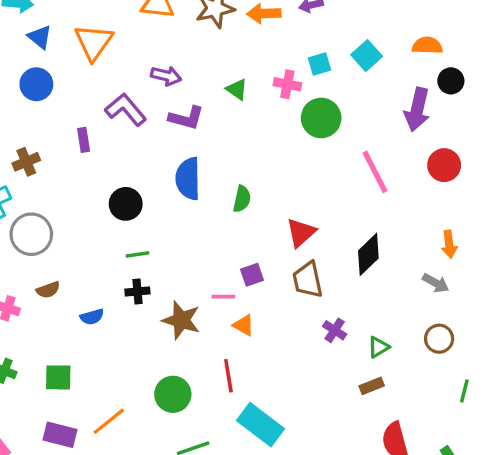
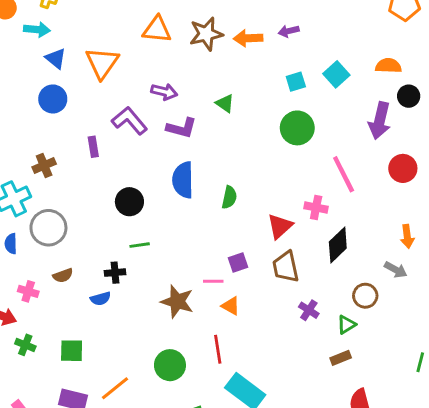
pink cross: (287, 84) -> (316, 207), moved
black cross: (137, 292) -> (115, 273), moved
brown circle: (439, 339) -> (365, 296), moved

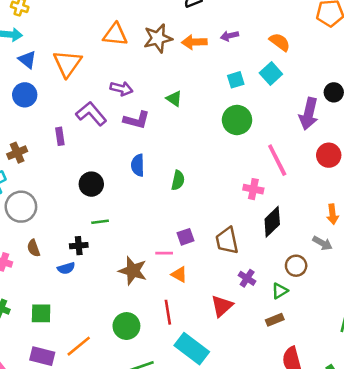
orange semicircle: (388, 66) -> (280, 42), moved, turned 35
blue semicircle: (183, 180) -> (138, 165), size x0.7
red triangle: (280, 226) -> (222, 306), moved
brown semicircle: (63, 275) -> (33, 248), turned 90

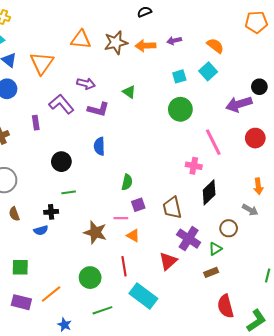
purple arrow: (309, 114) -> (239, 104), turned 60
green semicircle: (178, 180) -> (127, 182), moved
purple cross: (247, 278) -> (189, 239), size x1.6

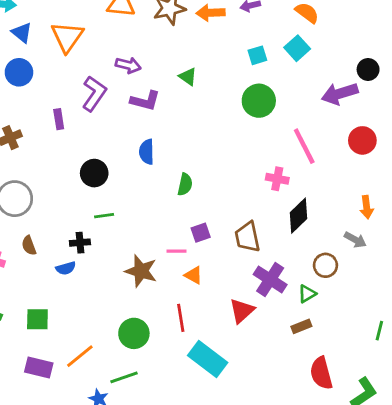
purple L-shape: (61, 104) -> (94, 94), turned 75
green semicircle: (127, 182) -> (185, 184), moved
green line: (102, 310) -> (124, 377), moved

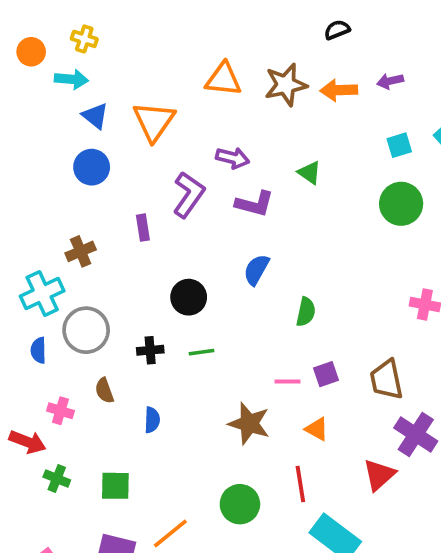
blue semicircle: (147, 152) -> (256, 270), turned 30
black cross: (80, 243) -> (150, 350), moved
pink line: (176, 251) -> (288, 381), moved
blue semicircle: (66, 268) -> (152, 420), turned -72

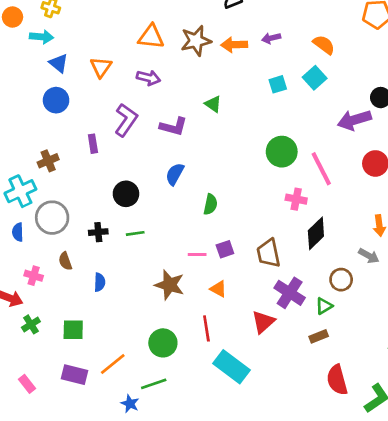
orange triangle: (154, 121) -> (101, 67), size x0.7
purple arrow: (233, 158) -> (148, 78), moved
green circle: (401, 204) -> (282, 152), moved
green cross: (57, 478) -> (31, 324), turned 36

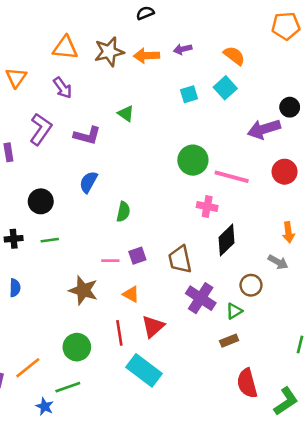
purple arrow: (148, 78) -> (63, 88), turned 40
pink line: (321, 169) -> (232, 177), turned -48
red triangle: (263, 322) -> (153, 326), moved

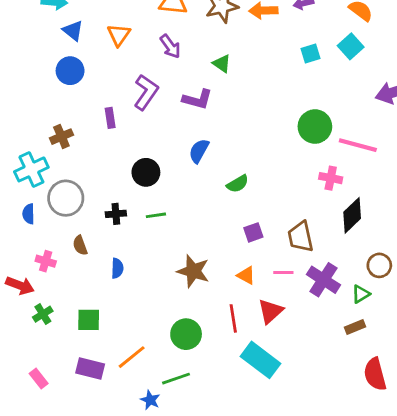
green triangle: (126, 114) -> (222, 64), moved
green semicircle: (123, 212) -> (238, 184), turned 48
pink line: (110, 261) -> (283, 273), moved

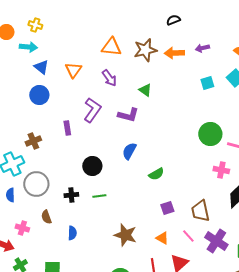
pink line: (283, 273) -> (188, 236), turned 48

